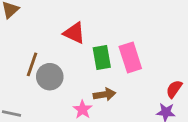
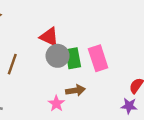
gray circle: (50, 77) -> (58, 56), moved

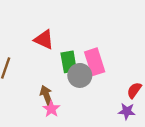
gray circle: (58, 56) -> (80, 75), moved
brown arrow: (75, 90) -> (46, 95), moved, turned -102

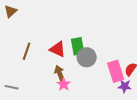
red triangle: (44, 40) -> (58, 49), moved
pink rectangle: (95, 62) -> (116, 71), moved

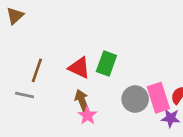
green rectangle: (78, 46) -> (106, 64), turned 30
gray circle: (87, 57) -> (135, 99), moved
gray line: (12, 87) -> (25, 95), moved

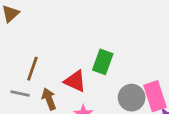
red triangle: (79, 68) -> (75, 81), moved
brown arrow: (82, 100) -> (49, 99), moved

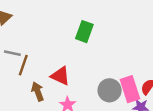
green rectangle: (103, 62) -> (84, 32), moved
gray line: (20, 93) -> (12, 53), moved

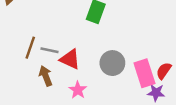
gray line: (12, 53) -> (50, 50), moved
gray circle: (110, 90) -> (112, 63), moved

